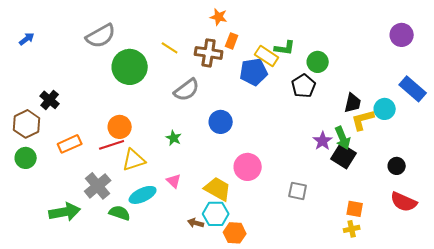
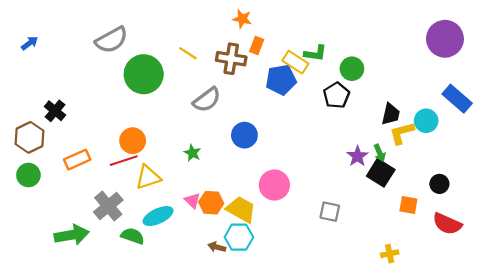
purple circle: (402, 35) -> (445, 39), size x1.4
green arrow: (343, 138) -> (380, 153), size x0.7
orange square: (355, 209) -> (408, 205), moved
orange hexagon: (235, 233) -> (211, 203), moved

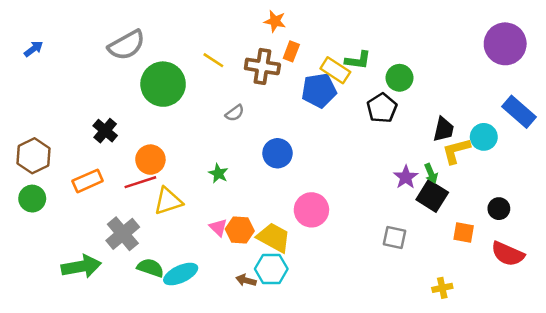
gray semicircle: (207, 100) -> (235, 113), size x0.6
black cross: (55, 111) -> (105, 131), moved
gray square: (330, 212) -> (394, 238), moved
cyan ellipse: (158, 216) -> (181, 274), moved

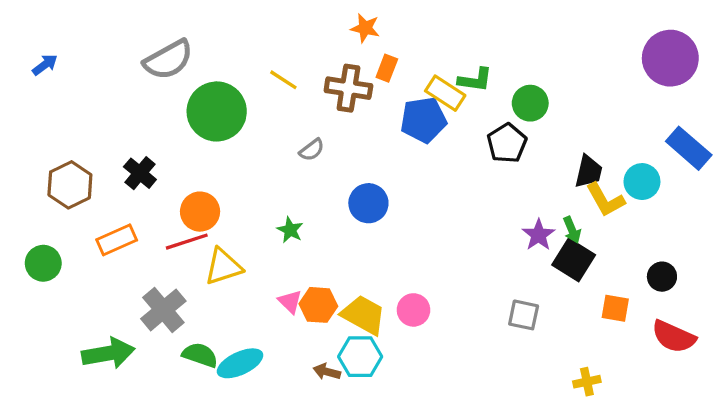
yellow L-shape: (456, 151) -> (605, 200), turned -104
brown hexagon: (33, 156) -> (70, 185), moved
pink circle: (311, 210) -> (413, 310), moved, size x0.7

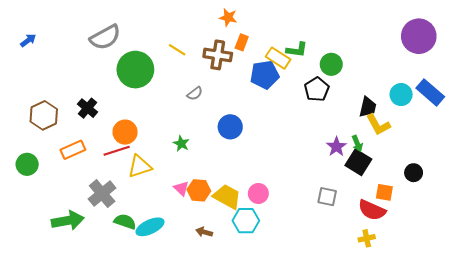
cyan circle: (642, 182) -> (401, 95), moved
red semicircle: (674, 337) -> (372, 210), moved
cyan hexagon: (360, 357) -> (246, 221), moved

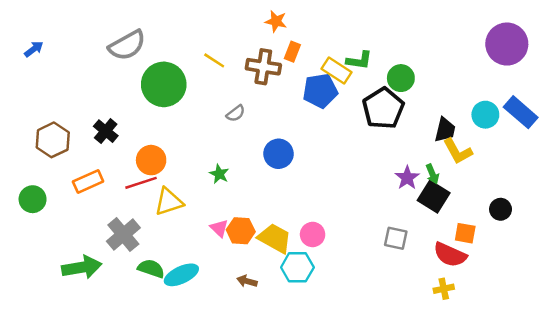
black pentagon: (317, 89) -> (383, 108), size x1.4

